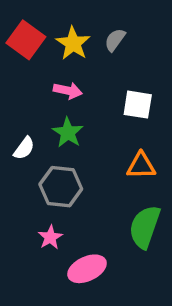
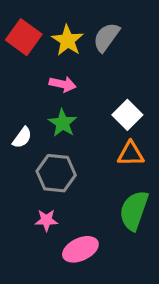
gray semicircle: (115, 40) -> (106, 37), size x1.4
white square: (138, 105) -> (127, 115), moved, turned 36
pink star: (50, 237) -> (46, 220), turned 30

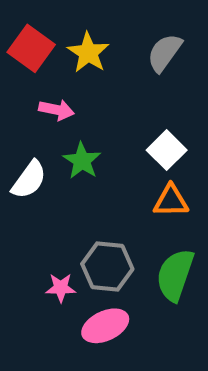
gray semicircle: (106, 37) -> (165, 53), moved
pink arrow: (63, 84) -> (57, 110), moved
white semicircle: (22, 138) -> (29, 180), size x1.4
gray hexagon: (56, 173) -> (107, 267), moved

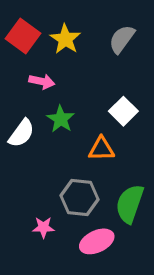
orange triangle: (171, 201) -> (101, 149), moved
pink star: (61, 288) -> (43, 227), moved
pink ellipse: (105, 326) -> (97, 241), moved

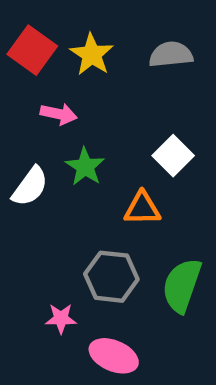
gray semicircle: (122, 39) -> (171, 55), turned 48
pink ellipse: (97, 241) -> (114, 356), moved, turned 48

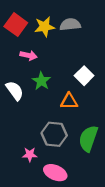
yellow star: (92, 55) -> (45, 27), turned 30
gray semicircle: (171, 55) -> (70, 25), moved
white semicircle: (30, 186) -> (15, 91), turned -72

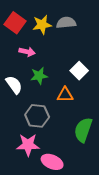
green star: (41, 81) -> (39, 76), turned 30
gray hexagon: (54, 134) -> (37, 116), moved
pink star: (30, 155) -> (28, 145), size x1.6

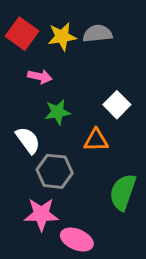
white semicircle: (14, 85) -> (28, 140), moved

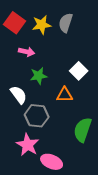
gray semicircle: (98, 34) -> (66, 23), turned -66
pink star: (41, 214) -> (28, 145), turned 30

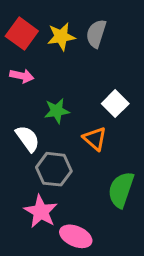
pink arrow: (27, 52) -> (22, 76), moved
orange triangle: (65, 95) -> (95, 139), turned 42

